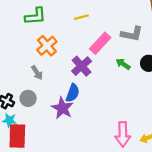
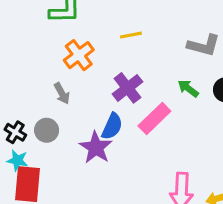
yellow line: (81, 17) -> (131, 35), moved
pink rectangle: (100, 43) -> (154, 118), moved

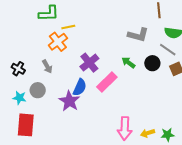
yellow line: (131, 35) -> (68, 27), moved
black cross: (15, 132) -> (18, 69), moved
cyan star: (17, 160) -> (19, 98), moved

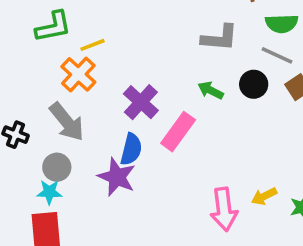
gray arrow: (47, 66) -> (67, 122), size x1.6
cyan star: (19, 98) -> (49, 192), moved
yellow arrow: (148, 133) -> (264, 196), moved

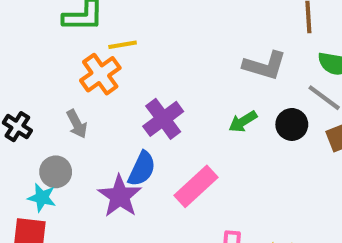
green arrow: (211, 90) -> (243, 122), turned -70
gray arrow: (67, 122) -> (77, 124), size x0.6
pink rectangle: (178, 132) -> (196, 186), moved

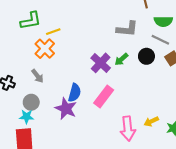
purple cross: (163, 119) -> (101, 63), moved

